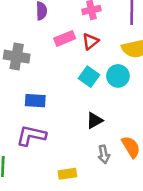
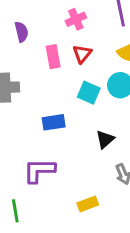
pink rectangle: (65, 38) -> (53, 57), turned -66
blue rectangle: (35, 101) -> (54, 122), moved

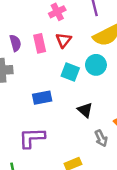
purple semicircle: (21, 32) -> (15, 43), moved
black triangle: (105, 139) -> (85, 110), turned -35

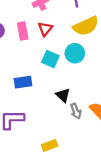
gray arrow: (101, 138) -> (76, 111), moved

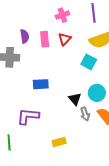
cyan circle: (75, 53) -> (97, 93), moved
cyan square: (50, 59) -> (89, 62), moved

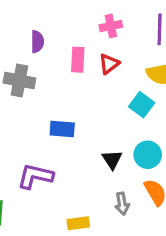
purple semicircle: (25, 36) -> (37, 42), moved
gray arrow: (85, 114) -> (122, 204), moved

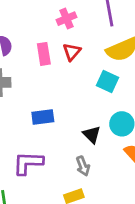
gray arrow: (122, 204) -> (83, 166), moved

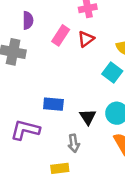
pink rectangle: (44, 54) -> (61, 35), turned 30
blue rectangle: (43, 117) -> (53, 104), moved

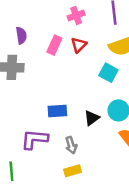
black triangle: (88, 117) -> (92, 118), turned 35
gray arrow: (74, 143) -> (71, 145), moved

